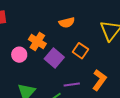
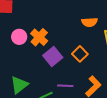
orange semicircle: (67, 23) -> (89, 22), moved
pink circle: (19, 55) -> (19, 37), moved

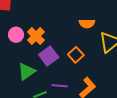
green triangle: (19, 85) -> (27, 72), moved

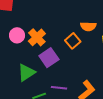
orange square: (76, 55) -> (73, 41), moved

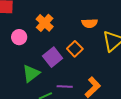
orange cross: (37, 37) -> (45, 23), moved
orange square: (73, 41) -> (75, 49), moved

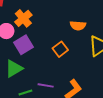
orange cross: (45, 23) -> (23, 18), moved
purple square: (53, 57) -> (23, 45), moved

